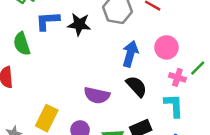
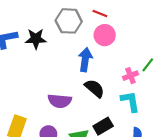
pink circle: (166, 47) -> (105, 35), moved
pink cross: (177, 77) -> (130, 76), turned -32

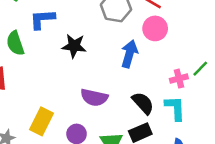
black star: (36, 39) -> (74, 46), moved
black semicircle: (95, 88) -> (143, 103), moved

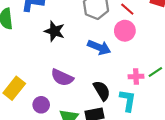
blue arrow: (129, 54) -> (99, 47), turned 85

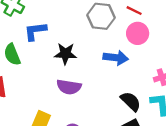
purple semicircle: (62, 77) -> (69, 87), moved

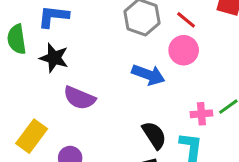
black star: (65, 54) -> (54, 58), moved

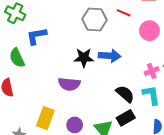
pink circle: (184, 50) -> (149, 31), moved
black star: (54, 58) -> (84, 58), moved

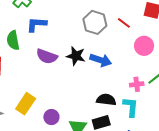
purple semicircle: (69, 84) -> (47, 56), moved
black semicircle: (125, 94) -> (106, 100), turned -48

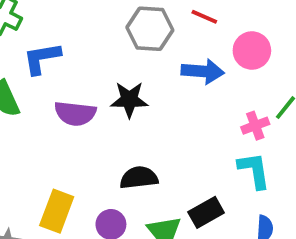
blue arrow: (101, 60) -> (203, 71), moved
black semicircle: (106, 100) -> (139, 178), moved

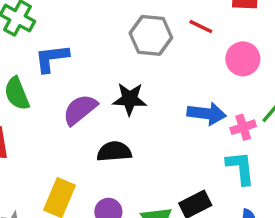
blue arrow: (203, 71) -> (207, 114), moved
purple semicircle: (75, 113) -> (80, 110), turned 132
black semicircle: (139, 178) -> (114, 152), moved

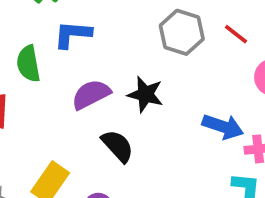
black semicircle: (114, 152) -> (118, 146), turned 40

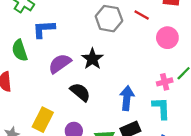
black star: (145, 94) -> (92, 59), turned 30
blue arrow: (223, 127) -> (127, 98), moved, turned -95

